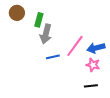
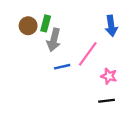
brown circle: (17, 13) -> (28, 26), moved
blue arrow: (96, 48) -> (111, 26), moved, turned -84

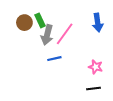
green rectangle: (46, 23) -> (40, 20), turned -40
pink line: (88, 54) -> (65, 34), moved

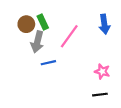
gray arrow: (47, 35) -> (37, 42), moved
blue line: (54, 59) -> (48, 63), moved

